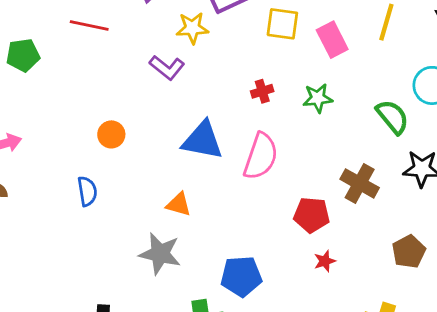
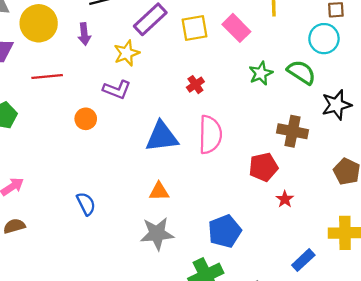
green star: (318, 98) -> (261, 73), moved
orange circle: (111, 134) -> (86, 119), moved

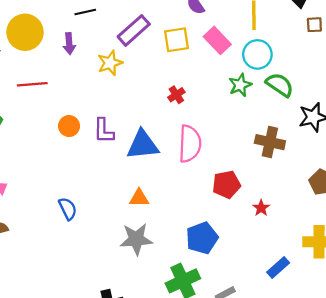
cyan circle: (324, 39) -> (257, 54), moved
purple L-shape: (117, 90) -> (104, 131), moved, turned 68
red pentagon: (263, 167) -> (227, 185), moved

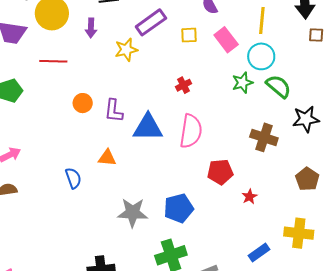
yellow square: (177, 40) -> (189, 35), size x0.7
orange triangle: (139, 198) -> (107, 158), moved
blue pentagon: (202, 238) -> (179, 208), moved

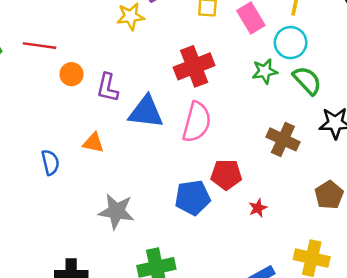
red line: (53, 61) -> (39, 46), moved
red cross: (183, 85) -> (194, 66), size x2.0
blue pentagon: (179, 208) -> (193, 198), moved

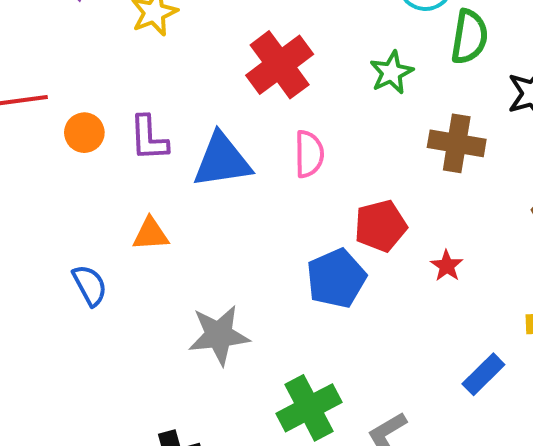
green star: (265, 71) -> (391, 73), moved
green semicircle: (307, 80) -> (469, 37), turned 68
pink semicircle: (197, 122) -> (309, 154), size x0.7

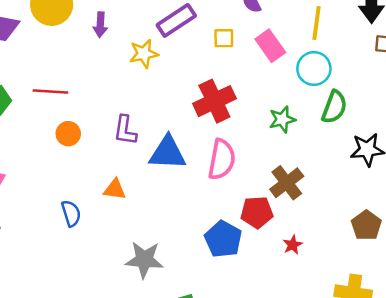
orange circle: (84, 133) -> (68, 134), moved
brown cross: (457, 143) -> (287, 183), moved, turned 32
pink semicircle: (309, 154) -> (222, 159), size x1.4
blue pentagon: (336, 278) -> (223, 239), turned -30

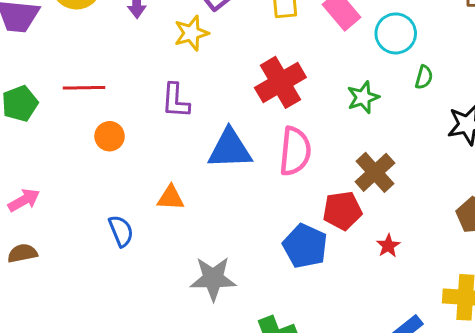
green semicircle: (334, 107) -> (424, 77), size x0.6
purple L-shape: (125, 130) -> (176, 101), moved

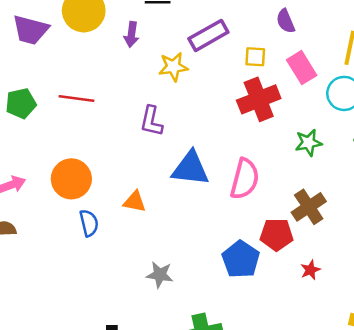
red cross: (280, 82) -> (259, 99), moved
orange circle: (110, 136) -> (71, 179), moved, size x1.6
gray star: (213, 279) -> (160, 275), size x0.7

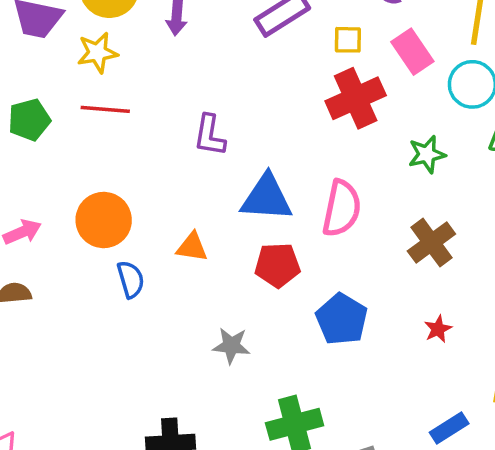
yellow star: (173, 67) -> (97, 53), moved
red pentagon: (277, 235) -> (277, 265), moved

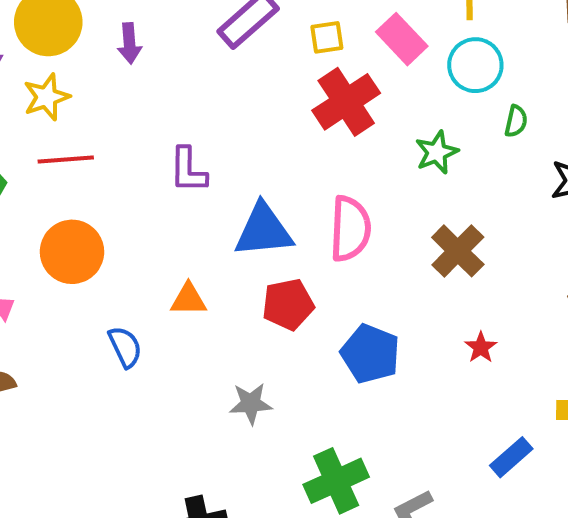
orange circle: (104, 220) -> (72, 252), moved

